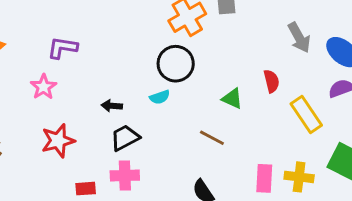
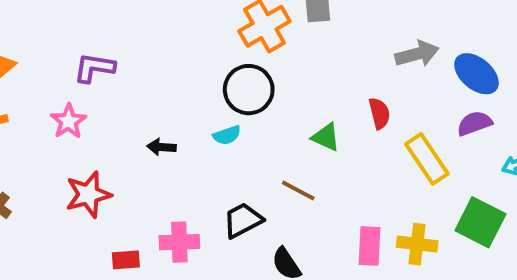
gray arrow: (299, 38) -> (417, 54), turned -76
black trapezoid: (125, 138) -> (243, 220), moved

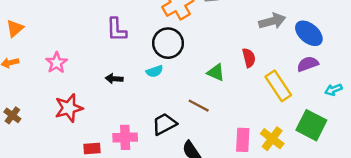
purple L-shape: (94, 68) -> (117, 30), moved, turned -100
yellow cross: (417, 244) -> (272, 139), turned 30

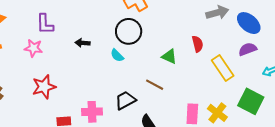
purple L-shape: (117, 30) -> (45, 24), moved
pink star: (56, 63) -> (33, 48), turned -30
cyan semicircle: (155, 71) -> (117, 55), turned 64
black arrow: (114, 79) -> (83, 43), moved

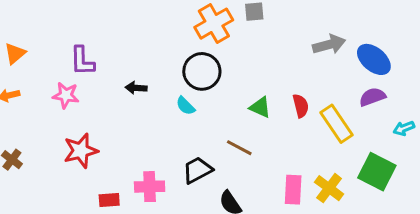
red semicircle: (198, 44) -> (301, 106), moved

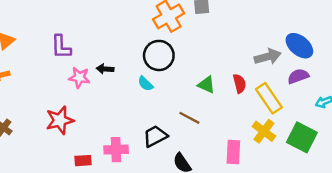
gray arrow: (329, 44) -> (268, 57), moved
pink star: (66, 95) -> (79, 77), moved
yellow cross: (329, 188) -> (264, 131), moved

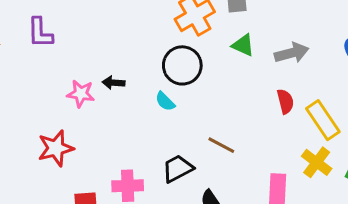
purple L-shape: (61, 47) -> (40, 33), moved
gray arrow: (268, 57) -> (292, 53), moved
green triangle: (206, 85) -> (243, 45), moved

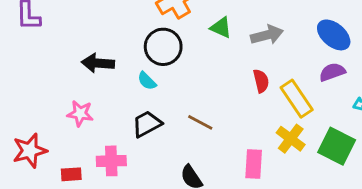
black arrow: (114, 83) -> (98, 63), size x1.5
pink star: (81, 94) -> (80, 114), moved
red star: (56, 148) -> (30, 151), moved
black trapezoid: (178, 169) -> (147, 124), moved

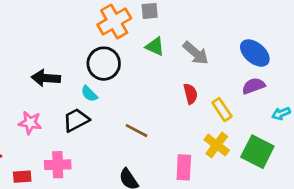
gray arrow: (267, 35) -> (196, 53), turned 56
yellow rectangle: (297, 99) -> (222, 110), size x0.7
black trapezoid: (147, 124) -> (76, 120), moved

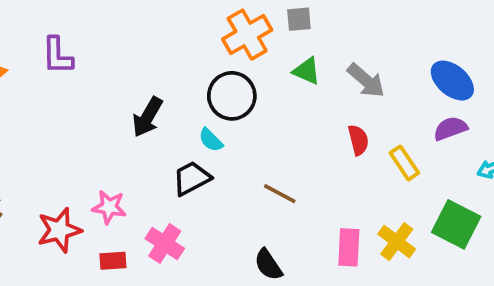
black arrow: (46, 78) -> (147, 117), turned -64
pink star: (30, 123) -> (109, 207), moved
yellow cross: (217, 145) -> (397, 242), moved
pink cross: (58, 165) -> (165, 244), turned 35

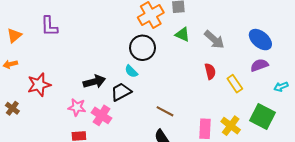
black arrow: (147, 117) -> (94, 82), moved, turned -135
brown line: (280, 194) -> (165, 111), moved
red star: (59, 230) -> (39, 85), moved
pink cross: (165, 244) -> (101, 115), moved

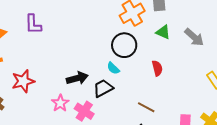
red semicircle: (210, 71) -> (157, 68), moved
pink star: (77, 107) -> (60, 103), turned 30

